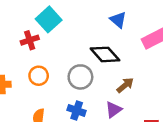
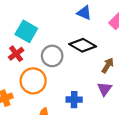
orange circle: (39, 76) -> (33, 81), size x1.5
gray circle: (80, 77) -> (52, 56), moved

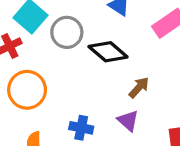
gray circle: (52, 56) -> (67, 32), moved
purple triangle: (105, 89) -> (128, 121), turned -35

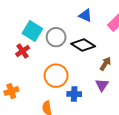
orange circle: (27, 90) -> (56, 76), moved
purple triangle: (128, 121) -> (102, 85), turned 32

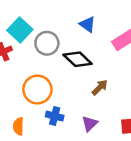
purple triangle: (102, 85) -> (90, 124), moved

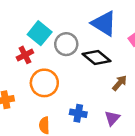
blue triangle: (88, 24) -> (104, 24), size x1.6
orange circle: (37, 90) -> (44, 83), moved

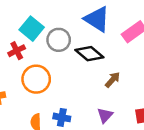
blue cross: (78, 113) -> (62, 117), moved

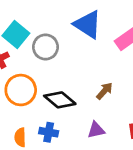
black diamond: (89, 54) -> (60, 100), moved
purple triangle: (105, 115) -> (96, 130), turned 35

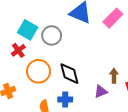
brown arrow: (105, 91) -> (114, 76), moved, turned -32
black diamond: (60, 100) -> (69, 74), turned 45

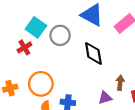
orange circle: (39, 71) -> (41, 84), moved
black diamond: (69, 74) -> (93, 53), moved

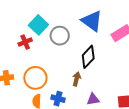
black diamond: (93, 53) -> (88, 57), turned 45
brown arrow: (120, 83) -> (77, 79), moved

